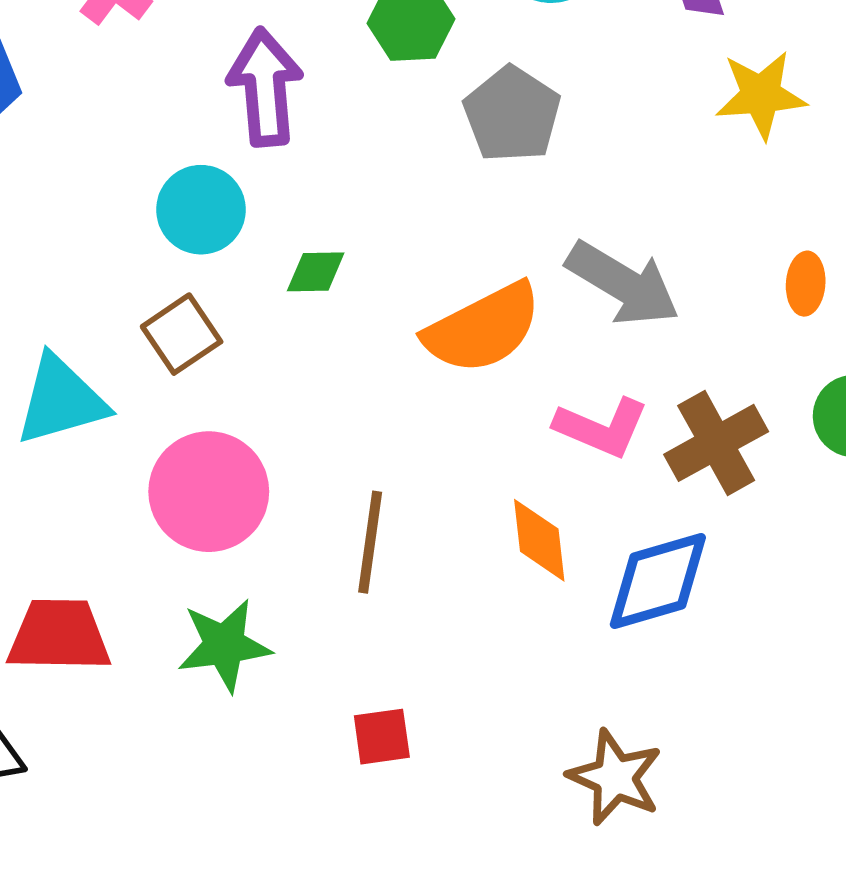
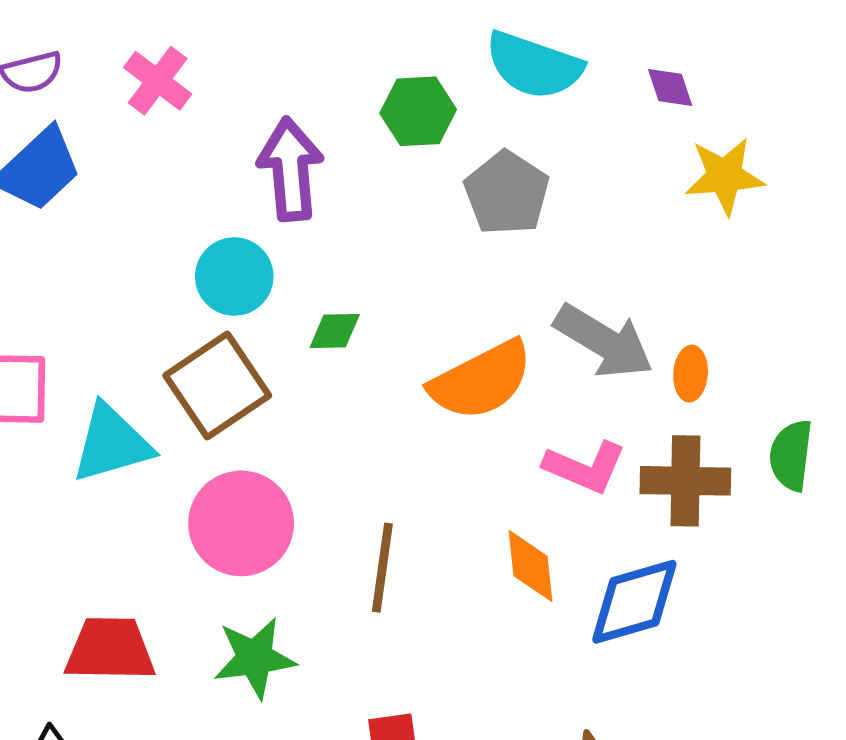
orange ellipse: (806, 284) -> (691, 374), moved
brown square: (182, 334) -> (217, 385), size x1.5
brown cross: (716, 443) -> (685, 481), turned 30

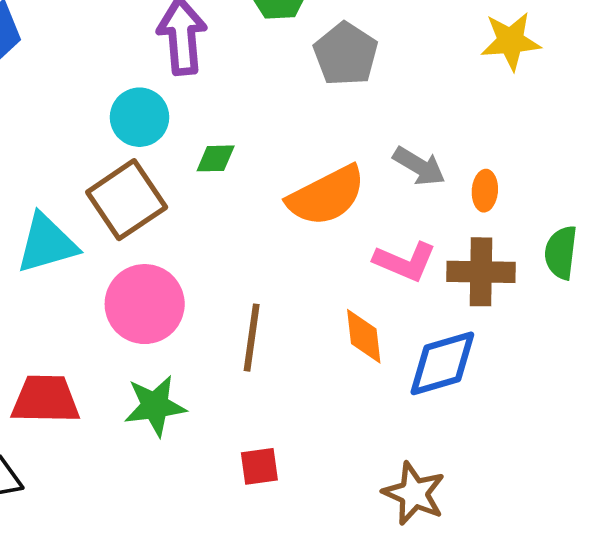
gray arrow: (604, 341) -> (419, 166), size x0.7

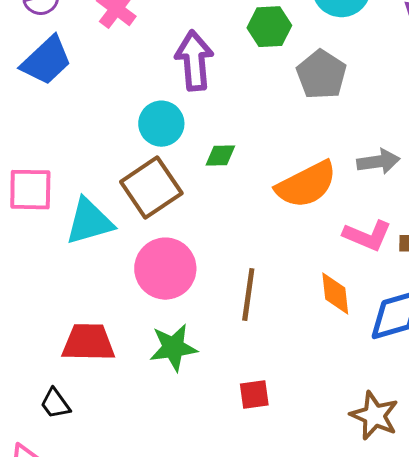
gray arrow: (419, 166) -> (378, 162), turned -39

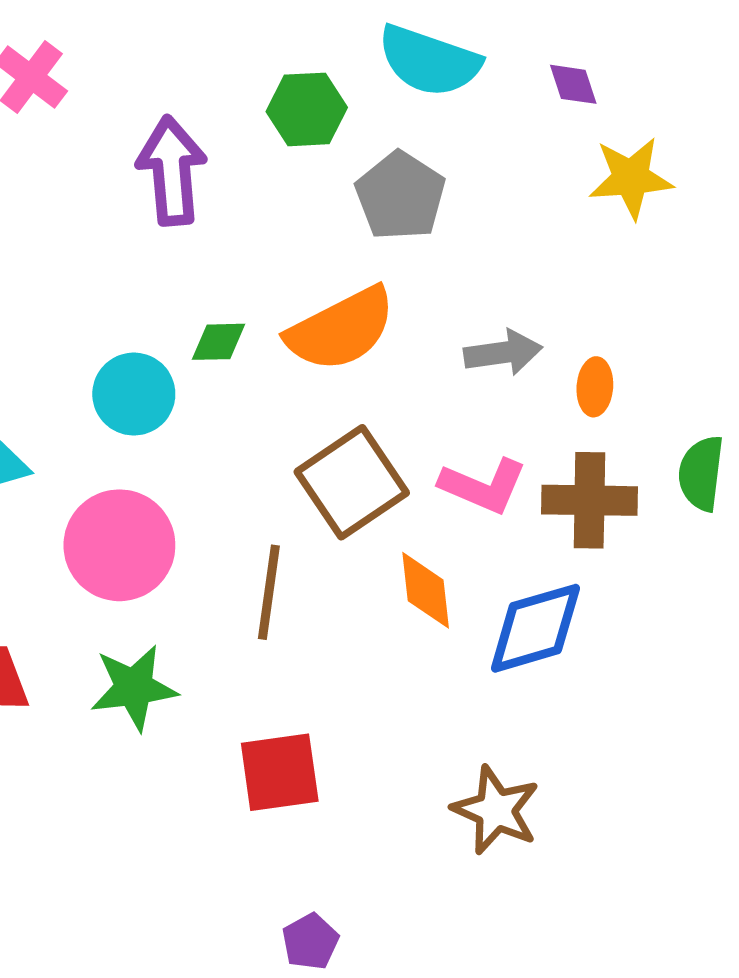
cyan circle: (161, 124) -> (134, 394), moved
orange semicircle: (306, 185) -> (341, 329), moved
brown square: (151, 188) -> (352, 482), moved
red square: (254, 395) -> (280, 772), size x1.5

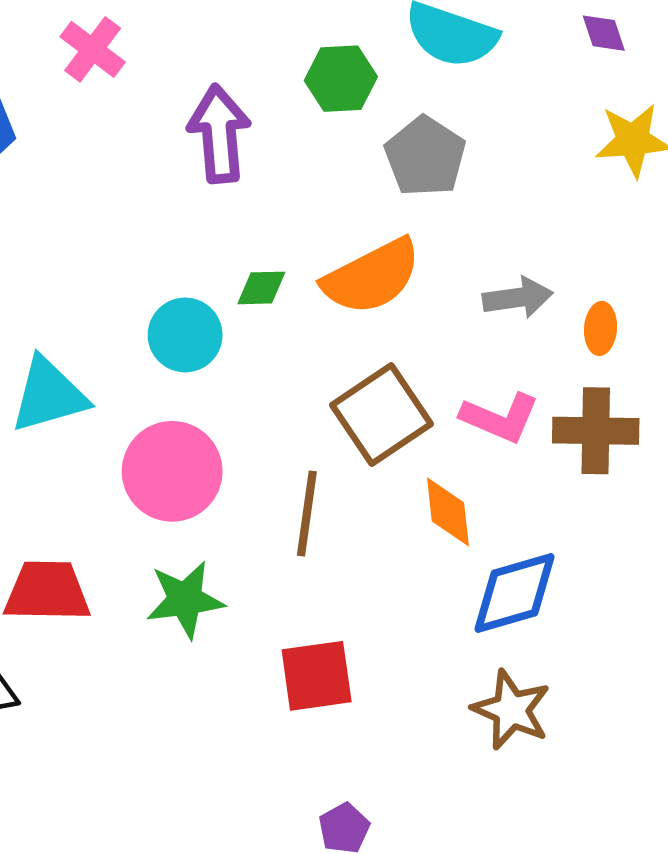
purple diamond: (573, 84) -> (604, 33), moved
blue diamond: (535, 628) -> (515, 593), moved

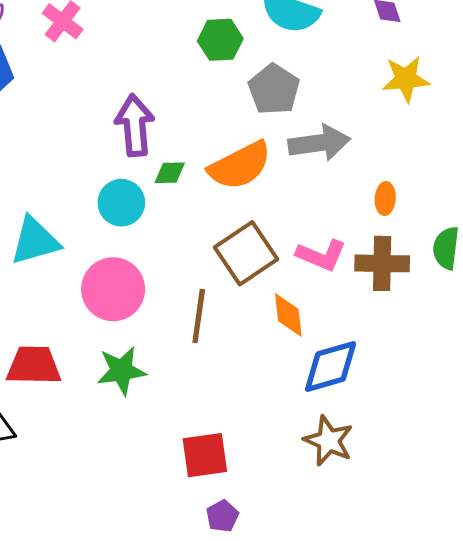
purple arrow: (219, 134) -> (135, 125), moved
gray arrow: (518, 298) -> (319, 143), moved, size x1.4
red square: (317, 676) -> (205, 455), moved

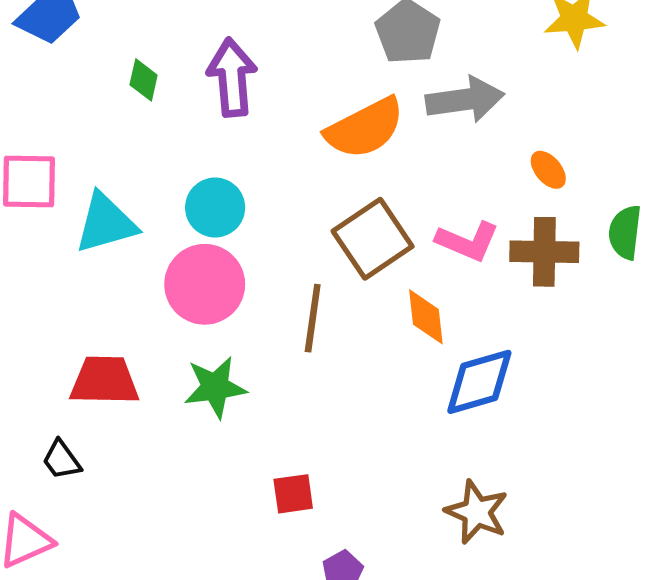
green diamond: (170, 173) -> (144, 80), moved, turned -76
orange ellipse: (385, 199) -> (548, 170), turned -44
cyan circle: (121, 203) -> (215, 208), moved
brown star: (329, 441) -> (477, 512), moved
red square: (205, 455) -> (293, 494), moved, size x0.7

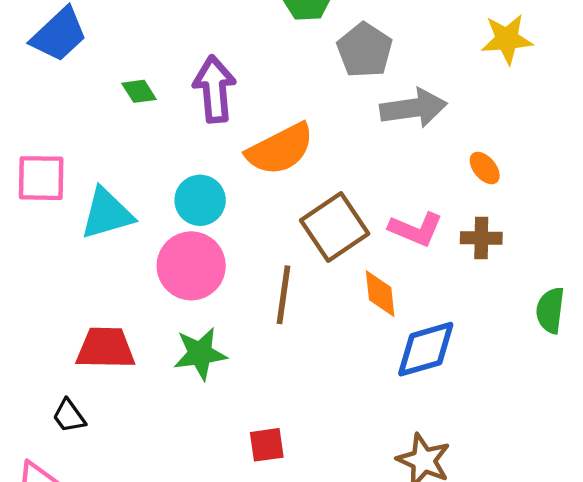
green diamond: (144, 80) -> (139, 91), turned -45
orange semicircle: (365, 128) -> (280, 149), moved
green semicircle: (625, 232) -> (550, 310), moved
brown cross: (544, 252) -> (481, 238), size x0.7

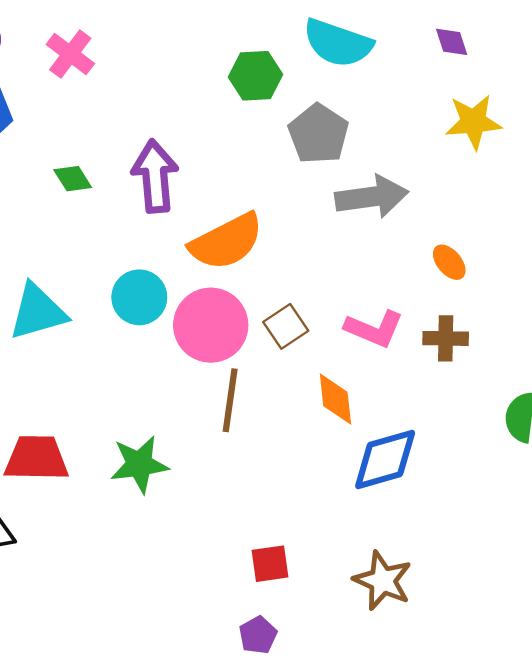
brown square: (335, 227) -> (286, 326), size x0.6
pink circle: (191, 266) -> (211, 325), moved
red square: (267, 445) -> (270, 564), moved

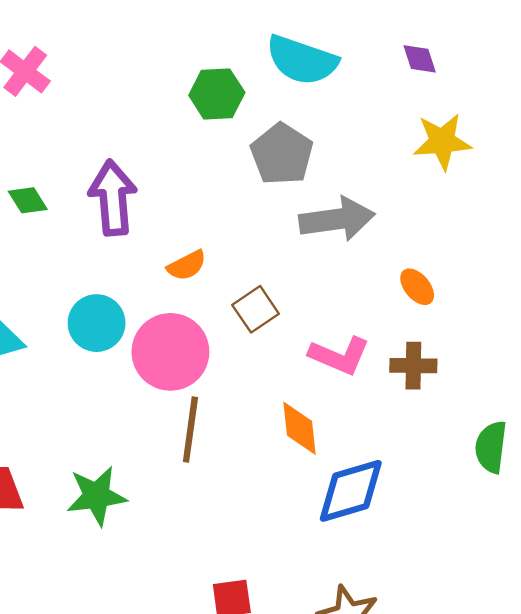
orange semicircle: (226, 242) -> (187, 265), size x0.5
brown square: (286, 326) -> (256, 309), moved

